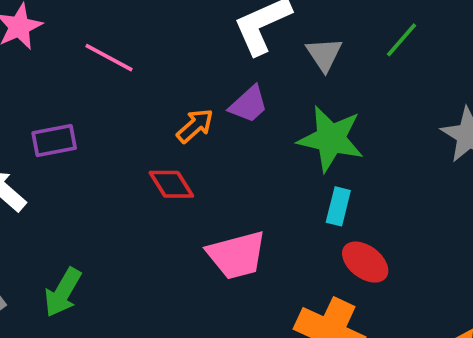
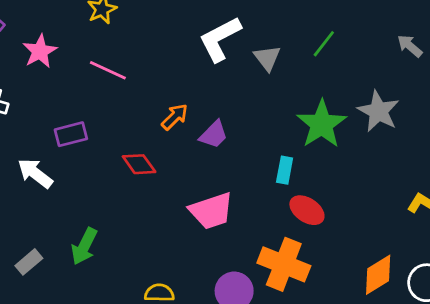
purple trapezoid: (249, 104) -> (214, 135), moved
green star: (331, 139) -> (322, 124), moved, turned 30
red diamond: (171, 184) -> (139, 164), moved

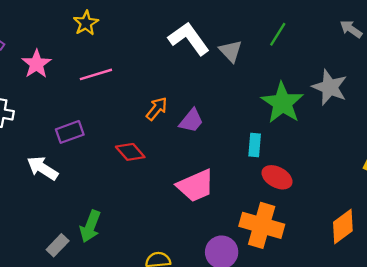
white L-shape: (220, 39) -> (189, 39), turned 87
pink line: (108, 70) -> (96, 74), turned -36
gray rectangle: (29, 262) -> (58, 245), moved

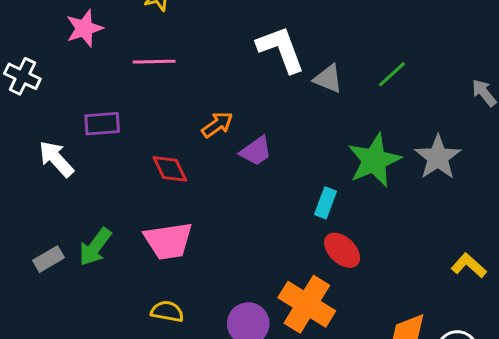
gray triangle: (231, 51) -> (328, 79), turned -40
pink trapezoid: (196, 186) -> (168, 241), moved

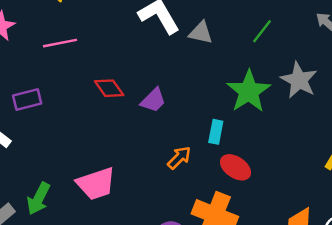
green line: (392, 74) -> (262, 31), moved
orange arrow: (217, 125) -> (179, 158), moved
red diamond: (170, 169) -> (109, 88), moved

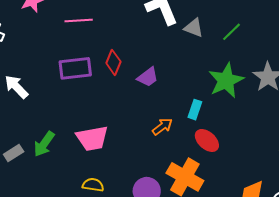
green line: (262, 31) -> (232, 32), moved
red diamond: (109, 88) -> (113, 62), turned 50
purple rectangle: (27, 99) -> (75, 68), moved, size x1.4

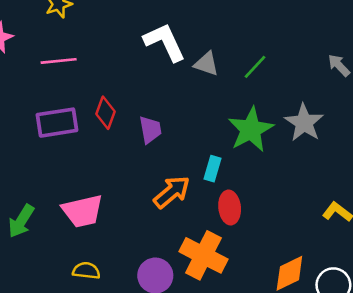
purple trapezoid: (148, 77) -> (150, 130), turned -60
orange arrow: (162, 126) -> (172, 192), size x1.4
red ellipse: (207, 140) -> (230, 207), turned 45

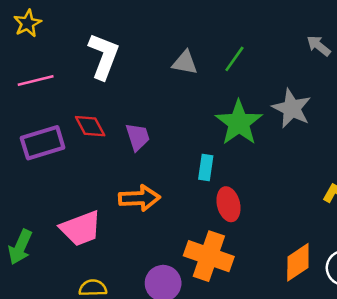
white L-shape: (165, 42) -> (104, 56), moved, turned 54
red diamond: (105, 113) -> (90, 126), turned -40
orange arrow: (172, 192) -> (139, 198), moved, turned 45

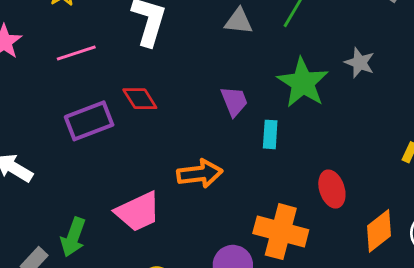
gray star: (292, 108) -> (360, 63), size x0.7
purple trapezoid: (138, 137) -> (234, 101), moved
red ellipse: (228, 204) -> (332, 189), moved

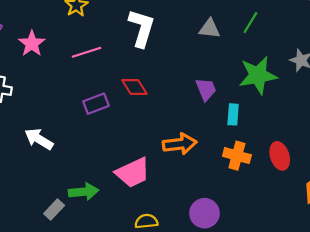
green star: (303, 83) -> (258, 75), turned 30
purple rectangle: (89, 121) -> (96, 104), size x0.7
orange cross: (281, 232) -> (237, 156), moved, size x0.7
green arrow: (73, 237) -> (84, 192), turned -116

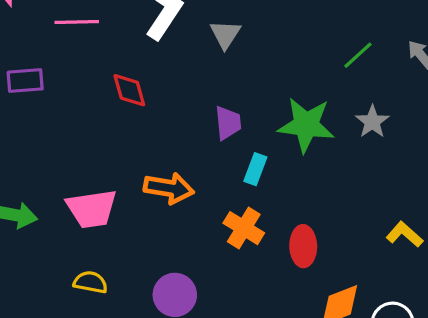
green line: (250, 23) -> (358, 55), moved
gray triangle: (210, 29) -> (225, 34), moved, turned 40
purple rectangle: (96, 104) -> (25, 81), moved

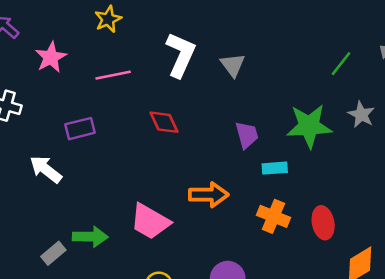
cyan rectangle: (255, 169) -> (275, 168), turned 75
pink trapezoid: (92, 209) -> (150, 221), turned 48

